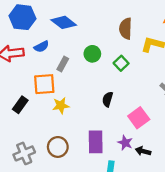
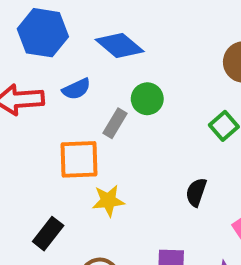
green circle: (92, 54) -> (147, 99), moved
black rectangle: (20, 105) -> (48, 234), moved

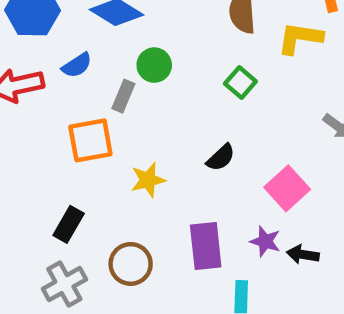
black semicircle: (196, 192) -> (221, 158), turned -144
yellow star: (108, 201) -> (148, 180), moved

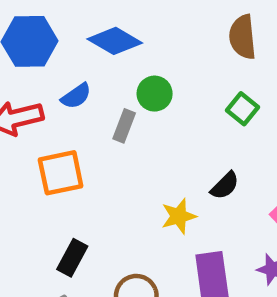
orange square: (90, 140) -> (61, 173), moved
yellow star: (148, 180) -> (179, 216), moved

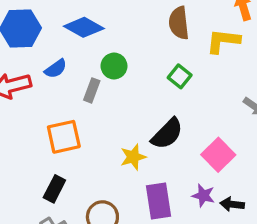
orange square: (61, 173) -> (64, 137), moved
black semicircle: (225, 186) -> (167, 134), size x1.5

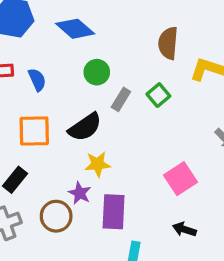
blue semicircle: (56, 69) -> (37, 80), moved, turned -90
gray rectangle: (92, 90) -> (121, 99), moved
black semicircle: (167, 134) -> (85, 127), moved
purple star: (203, 196) -> (80, 193), moved

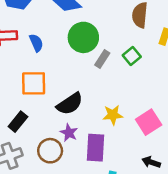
green circle: (97, 72) -> (83, 37), size x1.5
black semicircle: (85, 127) -> (70, 104), moved
yellow star: (98, 164) -> (113, 115), moved

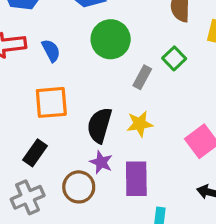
gray rectangle: (102, 59) -> (142, 77), moved
black semicircle: (70, 104) -> (99, 125), turned 144
yellow star: (113, 115) -> (140, 124), moved

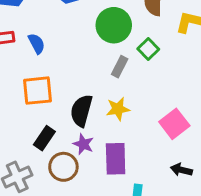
green circle: (111, 39) -> (114, 25), moved
black rectangle: (35, 153) -> (44, 138), moved

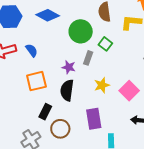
yellow star: (118, 109) -> (102, 85), moved
purple star: (83, 144) -> (69, 67), moved

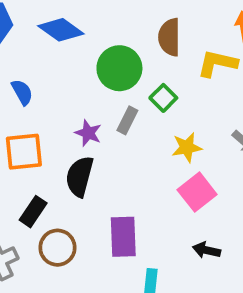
yellow star: (102, 85) -> (187, 147), moved

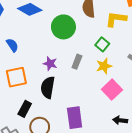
green square: (163, 98) -> (102, 44), moved
gray rectangle: (127, 120) -> (77, 62), moved

